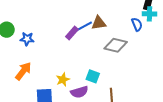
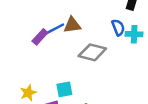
cyan cross: (149, 14) -> (134, 34), moved
cyan square: (93, 76) -> (64, 89), turned -32

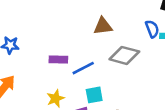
blue line: (54, 29) -> (83, 68), moved
purple rectangle: (40, 37) -> (58, 60), moved, turned 49

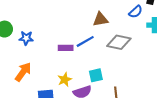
blue semicircle: (152, 29) -> (136, 12), moved, turned 72
blue line: (83, 68) -> (85, 41), moved

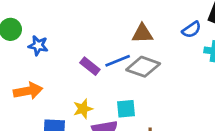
gray diamond: (119, 42) -> (143, 67), moved
purple rectangle: (66, 48) -> (90, 66), turned 32
orange arrow: (23, 72) -> (28, 91), turned 36

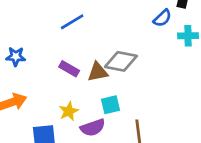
brown triangle: (142, 34) -> (98, 72), moved
blue line: (118, 61) -> (72, 22), moved

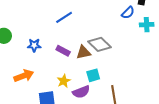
blue star: (16, 56) -> (34, 45), moved
gray diamond: (121, 61) -> (100, 44), turned 35

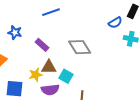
brown triangle: (83, 52) -> (49, 67), moved
cyan square: (93, 75) -> (66, 76), turned 32

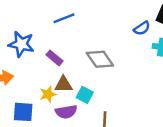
blue star: (15, 32) -> (21, 44), size x1.5

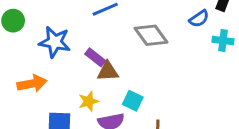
gray diamond: (100, 59) -> (151, 35), moved
brown triangle: (63, 85) -> (108, 71), moved

